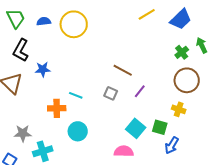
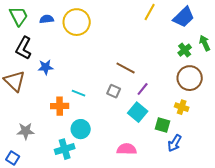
yellow line: (147, 14) -> (150, 12), turned -30
cyan square: (136, 128) -> (138, 112), moved
cyan cross: (43, 151) -> (65, 149), moved

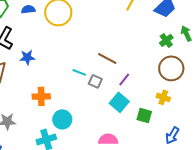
cyan line: (79, 93) -> (79, 72), moved
blue arrow: (175, 143) -> (172, 135), moved

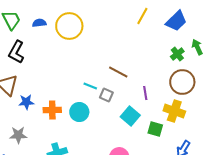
blue star: (27, 57) -> (26, 102), moved
purple line: (124, 79) -> (145, 93), moved, turned -48
yellow cross: (163, 97) -> (174, 111), size x1.5
cyan circle: (62, 119) -> (79, 112), moved

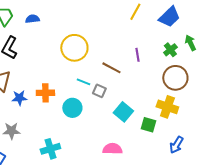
yellow circle: (69, 26) -> (74, 48), moved
purple line: (145, 93) -> (137, 55), moved
orange cross: (52, 110) -> (45, 93), moved

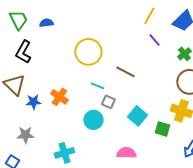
purple line: (137, 55) -> (154, 40), moved, turned -32
gray square: (99, 91) -> (108, 102), moved
orange cross: (45, 93) -> (59, 97), turned 36
cyan circle: (72, 108) -> (93, 120), moved

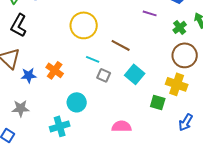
purple line: (154, 40) -> (150, 13), turned -32
cyan square: (137, 116) -> (135, 74), moved
cyan circle: (93, 120) -> (77, 102), moved

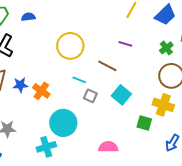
purple line: (150, 13) -> (125, 44), moved
blue star: (29, 75) -> (20, 85), moved
cyan circle: (77, 102) -> (63, 123), size x1.4

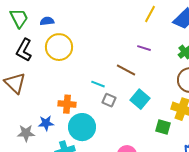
yellow circle: (70, 46) -> (59, 47), moved
blue star: (20, 85) -> (46, 123), moved
orange cross: (41, 91) -> (67, 104), moved, turned -30

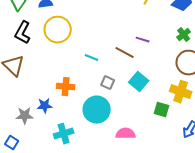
purple line: (144, 48) -> (143, 40), moved
cyan line: (98, 84) -> (92, 58), moved
cyan circle: (82, 127) -> (97, 110), moved

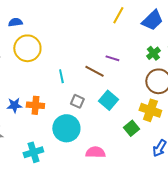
cyan line: (92, 58) -> (61, 76), turned 56
blue star: (45, 106) -> (14, 105), moved
green square: (162, 110) -> (131, 128), turned 35

